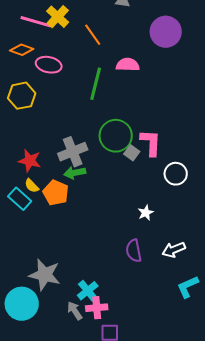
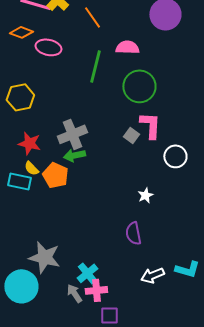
yellow hexagon: (22, 96) -> (20, 97), moved
green circle: (116, 136) -> (139, 86), moved
cyan rectangle: (20, 199) -> (19, 181), turned -30
white arrow: (174, 250) -> (152, 275), moved
cyan L-shape: (188, 287) -> (187, 269), turned -140

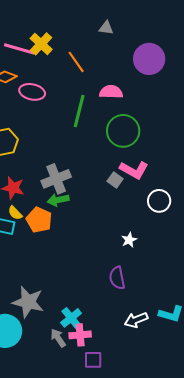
pink L-shape: (150, 125) -> (134, 170), turned 116

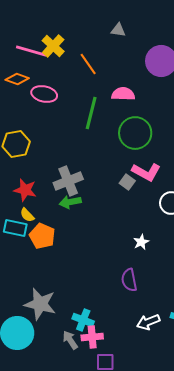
orange pentagon: (39, 220) -> (42, 236), moved
cyan cross: (71, 318) -> (83, 320), turned -30

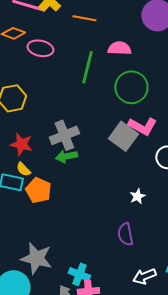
orange line: (88, 64) -> (84, 18), turned -45
gray square: (127, 182) -> (123, 136), size x1.8

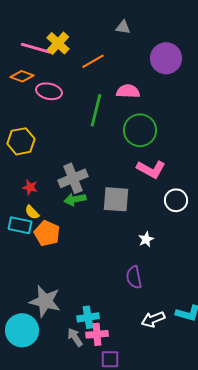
orange line: (84, 18) -> (93, 61), turned -40
gray square: (123, 136) -> (116, 199), moved, turned -32
red star: (21, 144) -> (30, 187), size x0.7
cyan cross: (79, 274) -> (88, 317), turned -30

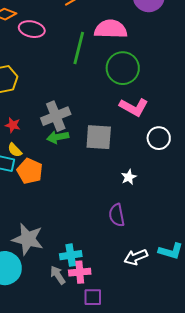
pink semicircle: (128, 91) -> (111, 29), size x1.4

